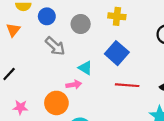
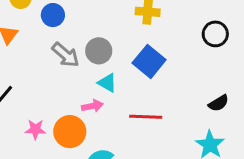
gray circle: (81, 24) -> (99, 51), moved
red line: (127, 85) -> (146, 117), moved
pink star: (20, 107) -> (35, 129), moved

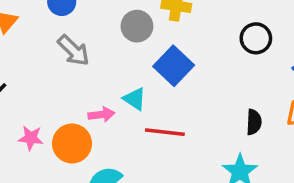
gray circle: (99, 51) -> (137, 26), moved
cyan triangle: (107, 83) -> (135, 99), moved
black semicircle: (219, 103) -> (254, 122), turned -60

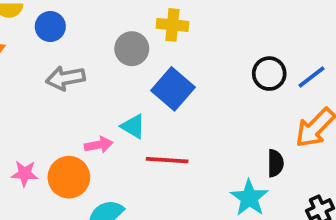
black circle: (256, 38) -> (269, 74), moved
gray arrow: (73, 51) -> (65, 78), turned 128
black semicircle: (254, 122) -> (275, 163), moved

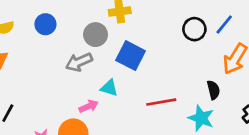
blue circle: (50, 26) -> (45, 24), moved
gray arrow: (65, 78) -> (79, 62), moved
red line: (167, 160) -> (161, 102), moved

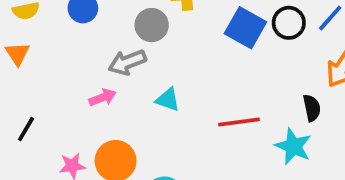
blue square: (131, 56) -> (245, 28), moved
pink arrow: (88, 106) -> (103, 97), moved

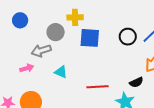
blue square: (245, 28) -> (90, 38), moved, turned -30
black semicircle: (312, 108) -> (136, 82), turned 72

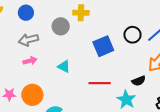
blue square: (90, 38) -> (103, 46), moved, turned -30
gray arrow: (41, 51) -> (28, 40), moved

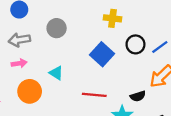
yellow cross: (81, 13) -> (112, 18), moved
blue square: (103, 46) -> (102, 54), turned -30
orange circle: (32, 95) -> (30, 91), moved

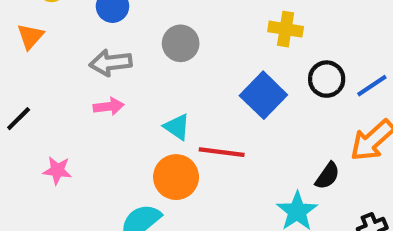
orange circle: (30, 91) -> (176, 177), moved
red line: (94, 95) -> (222, 152), moved
black semicircle: (138, 96) -> (327, 176), turned -40

